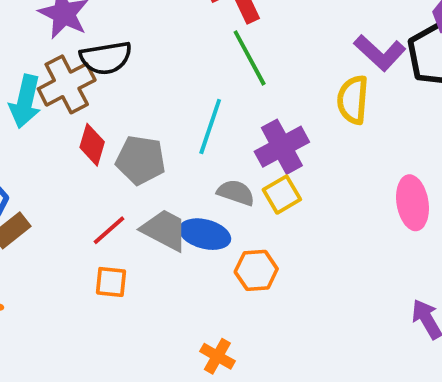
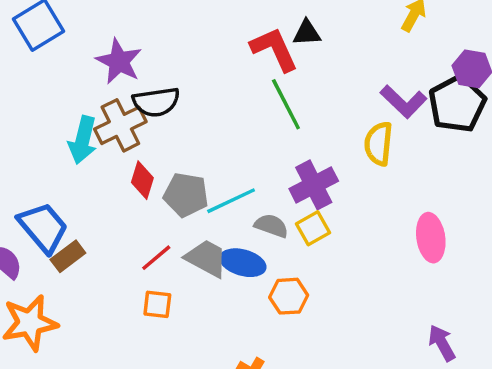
cyan line: (210, 127) -> (231, 201), moved, turned 45

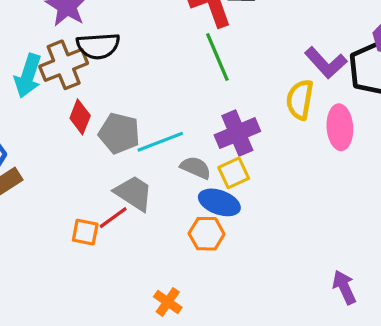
pink ellipse: (431, 238) -> (340, 127), moved
red line: (156, 258) -> (113, 218), moved
blue ellipse: (243, 263) -> (219, 202), moved

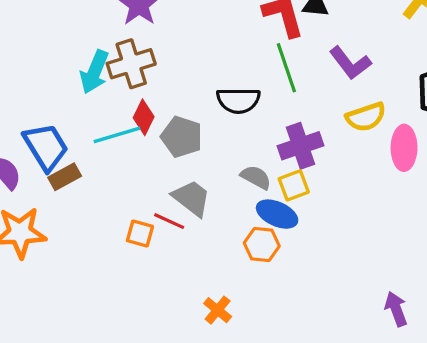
black semicircle: (98, 46) -> (238, 100), moved
purple L-shape: (326, 63) -> (350, 63), moved
yellow semicircle: (300, 100) -> (366, 117), turned -123
cyan line: (160, 142) -> (117, 135), moved
red line: (113, 218) -> (169, 221), turned 56

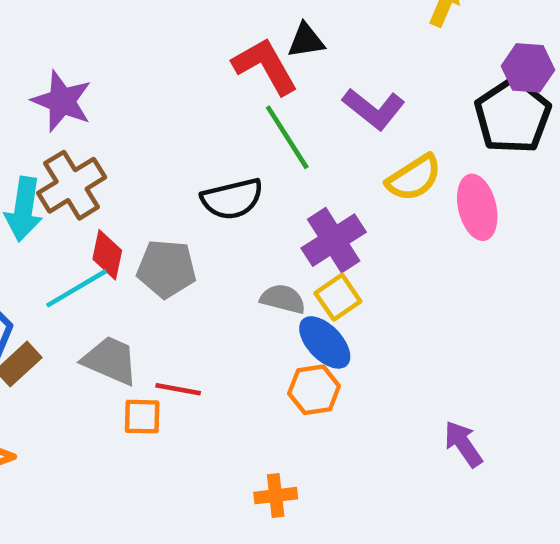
gray trapezoid: (192, 198) -> (110, 360), moved
blue ellipse: (277, 214) -> (325, 342), turned 36
purple arrow: (396, 309) -> (463, 444), moved
orange cross: (218, 310) -> (276, 496), turned -32

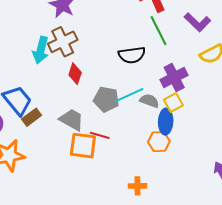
gray pentagon: (166, 269) -> (106, 99), moved
cyan line: (77, 288) -> (129, 95), moved
blue ellipse: (325, 342) -> (166, 122), turned 40
orange square: (142, 417) -> (83, 146), size x1.6

